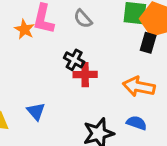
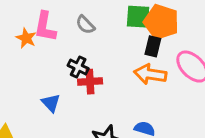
orange arrow: (139, 87) -> (150, 74), moved
blue triangle: (36, 111) -> (51, 103), moved

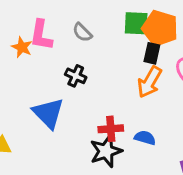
orange arrow: (150, 74) -> (150, 82), turned -68
red cross: (90, 82) -> (111, 129), moved
blue triangle: (51, 103) -> (48, 113), size x1.6

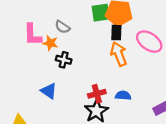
orange star: (22, 47) -> (50, 43), moved
orange arrow: (150, 82) -> (119, 54), turned 140
blue triangle: (48, 113) -> (49, 91), size x0.7

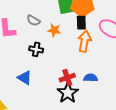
orange star: (50, 43) -> (54, 30), moved
orange arrow: (119, 54) -> (84, 41), turned 35

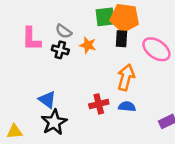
orange arrow: (84, 41) -> (126, 77), moved
black cross: (36, 49) -> (60, 50), moved
black star: (68, 93) -> (54, 122), moved

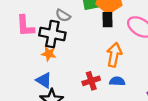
gray semicircle: (64, 31) -> (63, 15), moved
orange star: (88, 45) -> (49, 54), moved
black cross: (60, 50) -> (52, 34), size x1.6

